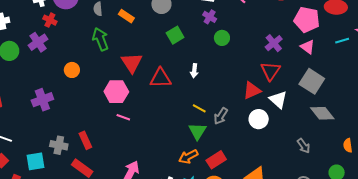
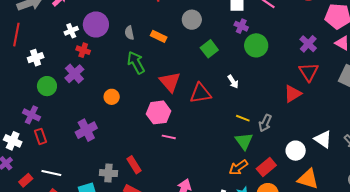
green circle: (222, 38) -> (256, 45), size x1.5
white arrow: (194, 71) -> (233, 82), turned -32
white triangle: (278, 100) -> (323, 139), moved
white circle: (259, 119) -> (296, 151), moved

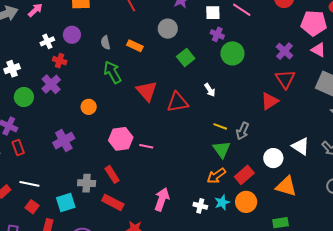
purple circle: (96, 24) -> (72, 35), size x0.7
pink hexagon: (158, 112) -> (121, 139), moved

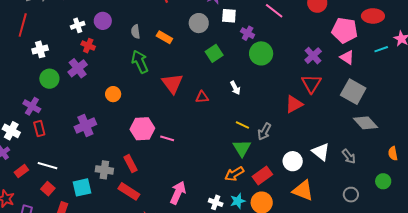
white square: (213, 13) -> (229, 16), moved
red triangle: (178, 102) -> (202, 97), size x0.6

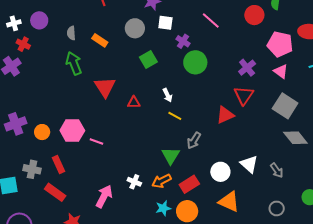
orange circle: (113, 94) -> (42, 132), moved
yellow line: (242, 125) -> (175, 116), moved
white cross: (216, 202) -> (134, 182), moved

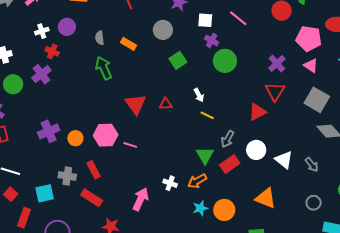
white square: (165, 23) -> (205, 20), moved
red triangle: (105, 87) -> (136, 104), moved
white circle: (220, 172) -> (256, 150), moved
red rectangle: (189, 184) -> (230, 164), moved

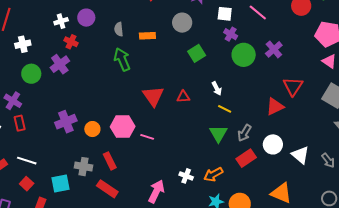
orange rectangle: (128, 44) -> (147, 36), turned -35
purple cross: (277, 64) -> (274, 49), moved
green triangle: (205, 155) -> (218, 134), moved

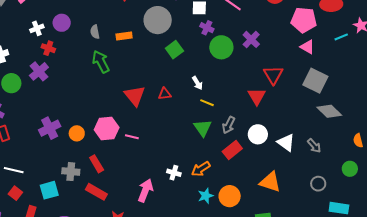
gray circle: (182, 23) -> (158, 20), size x1.4
red triangle: (275, 107) -> (257, 96), turned -30

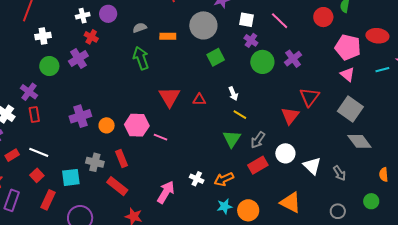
gray semicircle: (95, 32) -> (140, 28), turned 72

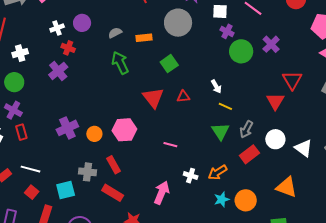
green square: (216, 57) -> (169, 64), moved
green circle: (49, 66) -> (14, 82), moved
pink line: (160, 137) -> (170, 145), moved

